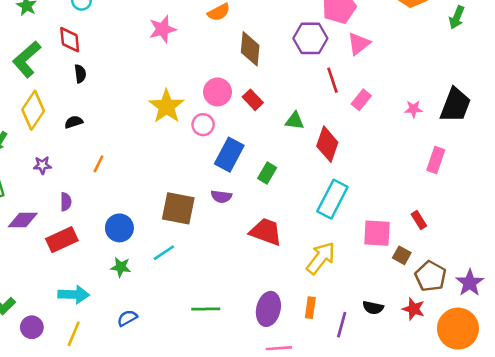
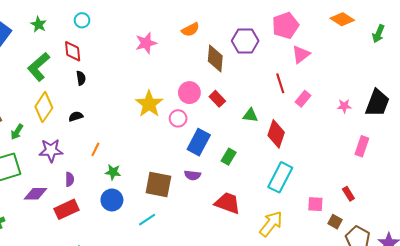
purple hexagon: (310, 38) -> (245, 41), moved
purple star: (42, 165) -> (51, 150), size x1.6
pink square: (377, 233) -> (315, 204), size x0.7
green star: (121, 267) -> (113, 172), moved

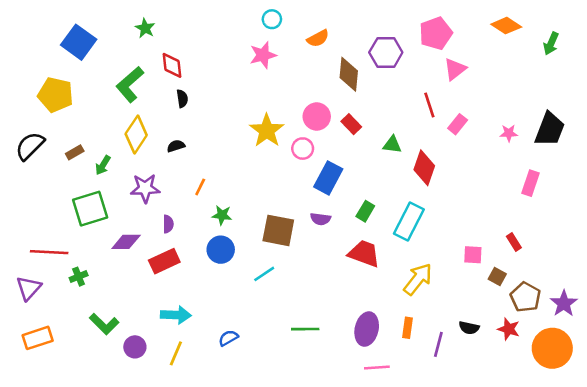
cyan circle: (82, 20) -> (272, 19), moved
green star: (39, 24) -> (145, 28), moved
green rectangle: (229, 157) -> (365, 211), moved
cyan rectangle: (280, 177) -> (409, 221), moved

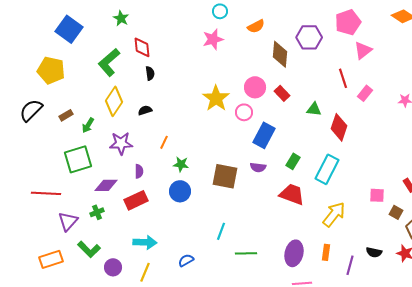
cyan line: (264, 274) -> (221, 231), moved, turned -36
green cross: (79, 277) -> (97, 212), moved
purple triangle: (29, 288) -> (68, 221), moved
orange rectangle: (38, 338) -> (51, 259), moved

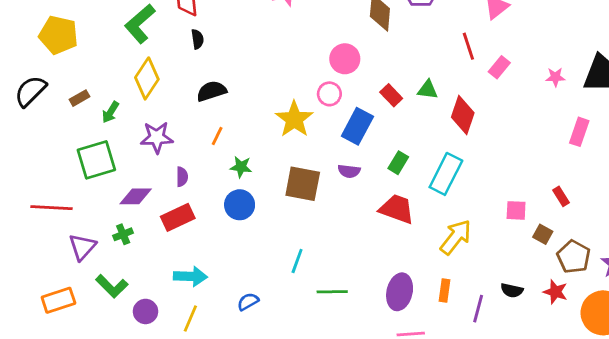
red rectangle: (282, 93) -> (391, 95), moved
yellow star: (216, 98) -> (294, 119), moved
black semicircle: (145, 110) -> (211, 91), moved, size x1.5

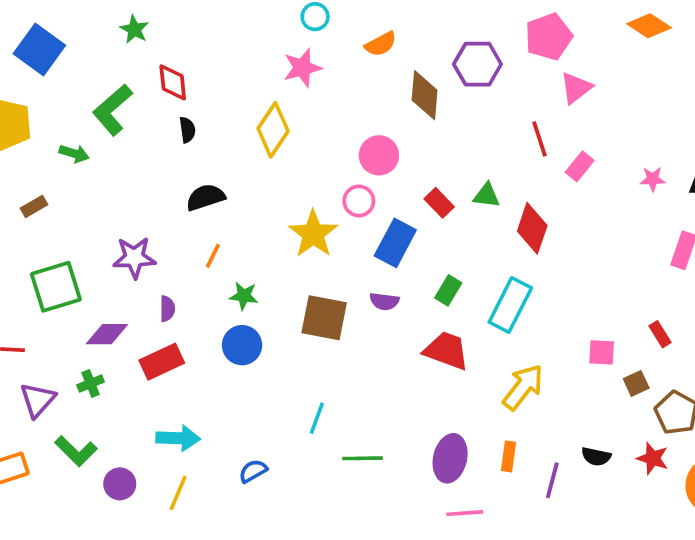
yellow diamond: (147, 78) -> (273, 130), moved
green arrow: (110, 112) -> (74, 154), moved, turned -105
brown square: (543, 234) -> (636, 383), turned 36

